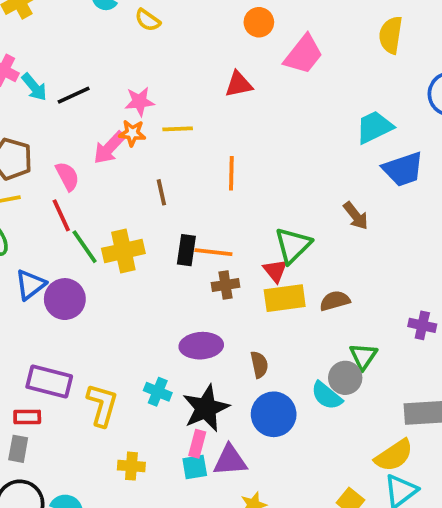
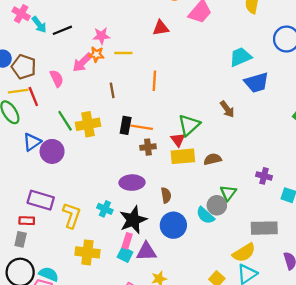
red line: (61, 215) -> (33, 96), moved
yellow cross: (131, 466) -> (87, 252), size x1.5
cyan square: (195, 467) -> (125, 255), turned 35

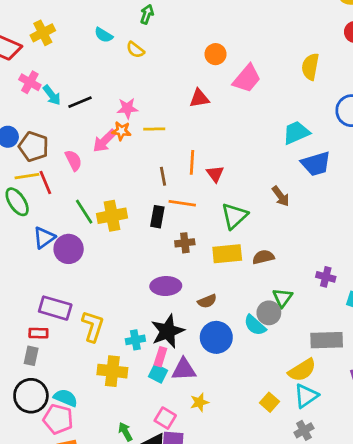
brown line: (112, 90) -> (163, 176), moved
orange line: (142, 127) -> (182, 203), moved
red triangle: (178, 140) -> (215, 174), moved
brown semicircle: (166, 195) -> (207, 301), turned 77
cyan cross: (105, 209) -> (135, 340), moved, turned -35

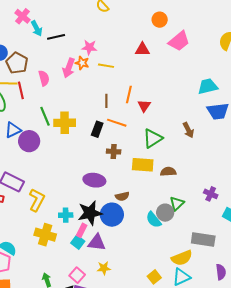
pink arrow: (105, 141) -> (69, 68), turned -36
blue circle: (216, 337) -> (112, 215), moved

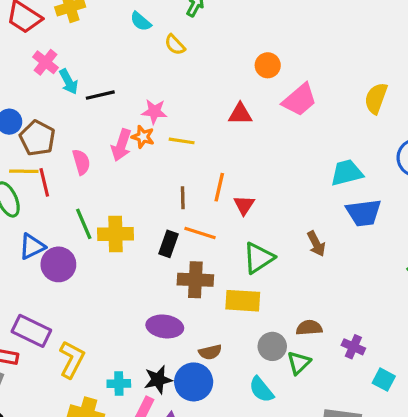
brown cross: (114, 152) -> (195, 280), size x1.5
brown semicircle: (168, 172) -> (309, 328), moved
black star: (90, 213) -> (158, 380), size x0.7
gray circle: (165, 213) -> (272, 346), moved

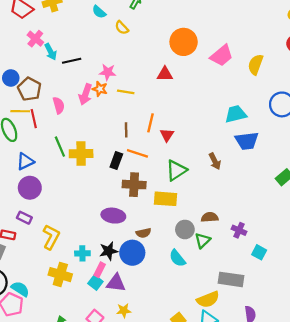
orange circle: (268, 65) -> (184, 42), size x1.6
pink trapezoid: (300, 100) -> (222, 56), moved
purple circle: (58, 264) -> (30, 188), moved
purple rectangle: (31, 331) -> (24, 218), size x0.6

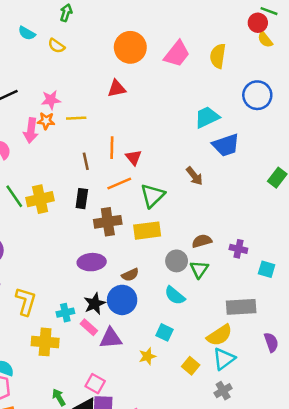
orange line: (137, 153) -> (119, 183), moved, turned -30
pink rectangle: (100, 270) -> (89, 327), turned -64
cyan square: (95, 283) -> (164, 332), moved
yellow star: (124, 311) -> (147, 356), moved

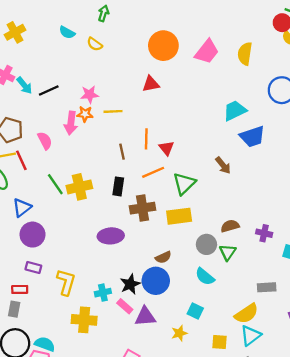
purple ellipse: (92, 262) -> (111, 236), moved
gray rectangle: (241, 307) -> (267, 287), size x0.7
yellow square: (191, 366) -> (220, 342), turned -35

